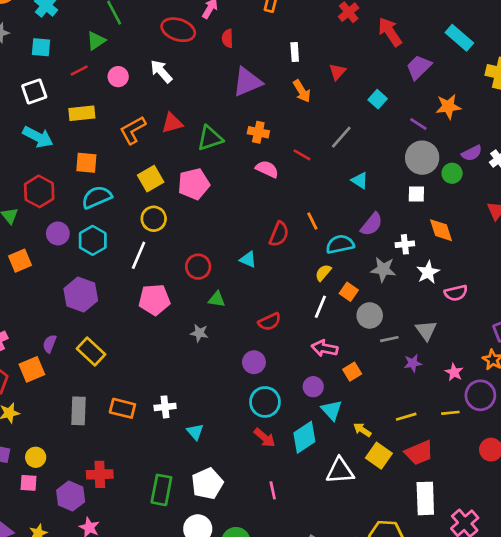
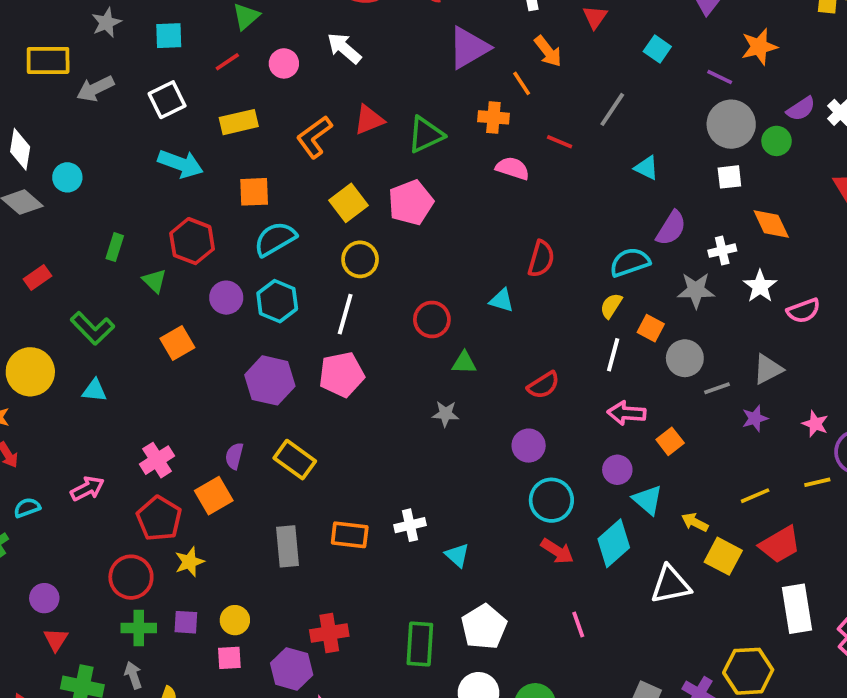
orange line: (312, 221) -> (522, 83), moved
pink pentagon: (154, 300) -> (342, 375), moved
gray triangle: (426, 330) -> (768, 369), turned 45

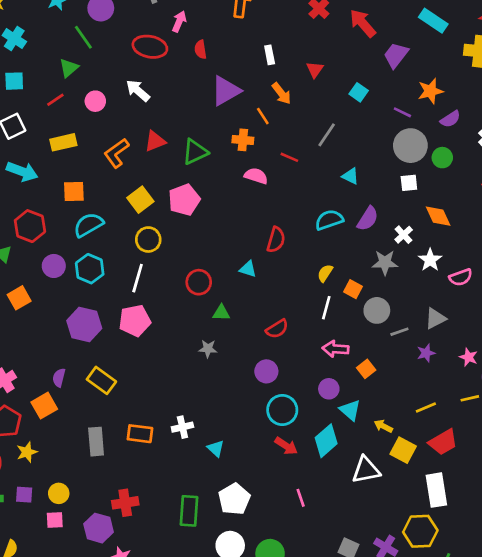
purple semicircle: (801, 109) -> (450, 119), moved
white cross: (722, 251) -> (404, 235), turned -30
cyan semicircle: (630, 262) -> (329, 220), moved
white rectangle: (797, 609) -> (436, 490), moved

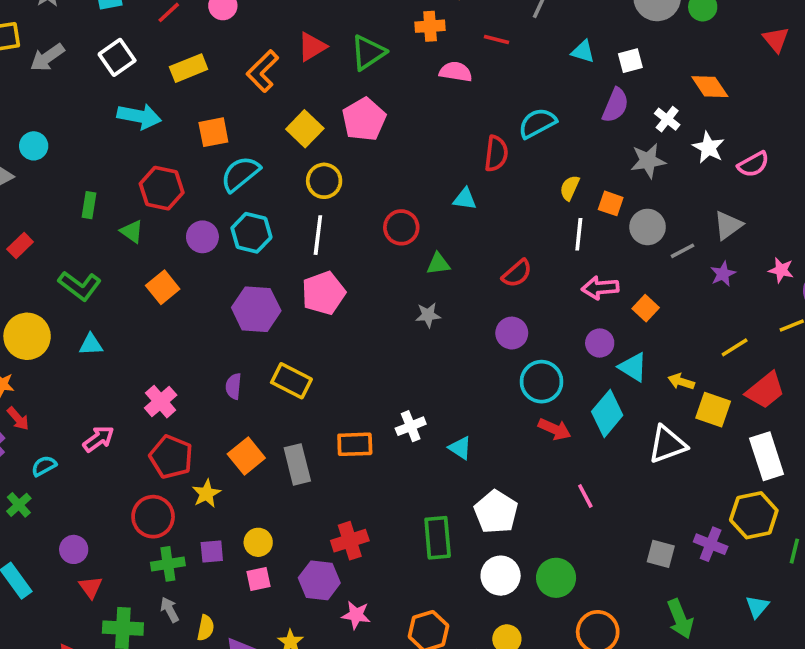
white square: (409, 183) -> (630, 61), moved
cyan semicircle: (329, 220) -> (537, 123), moved
orange square: (44, 406) -> (246, 456), moved

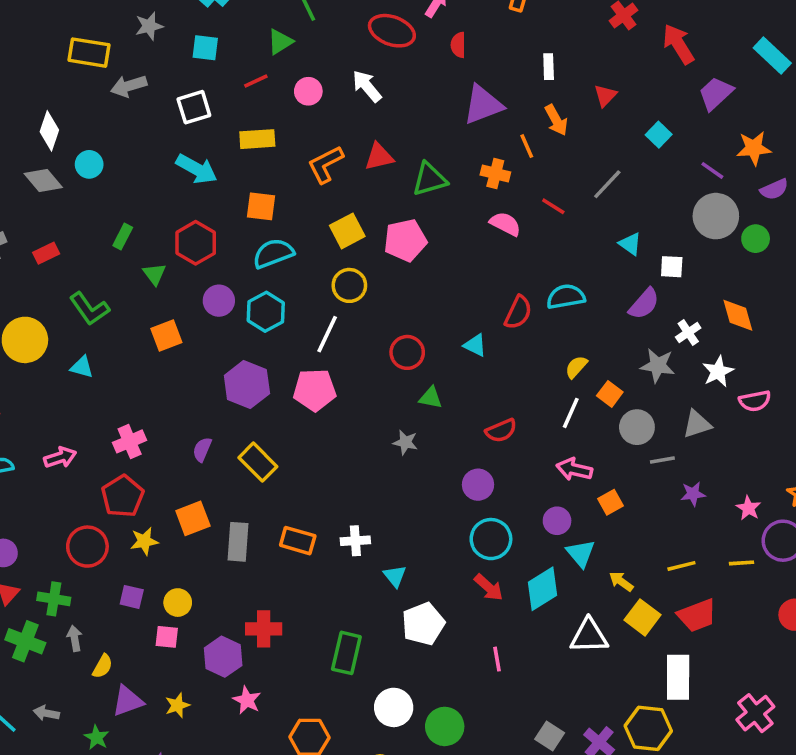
gray triangle: (728, 225) -> (697, 424), moved
white pentagon: (496, 512) -> (423, 624), moved
green cross: (168, 564) -> (54, 599), moved

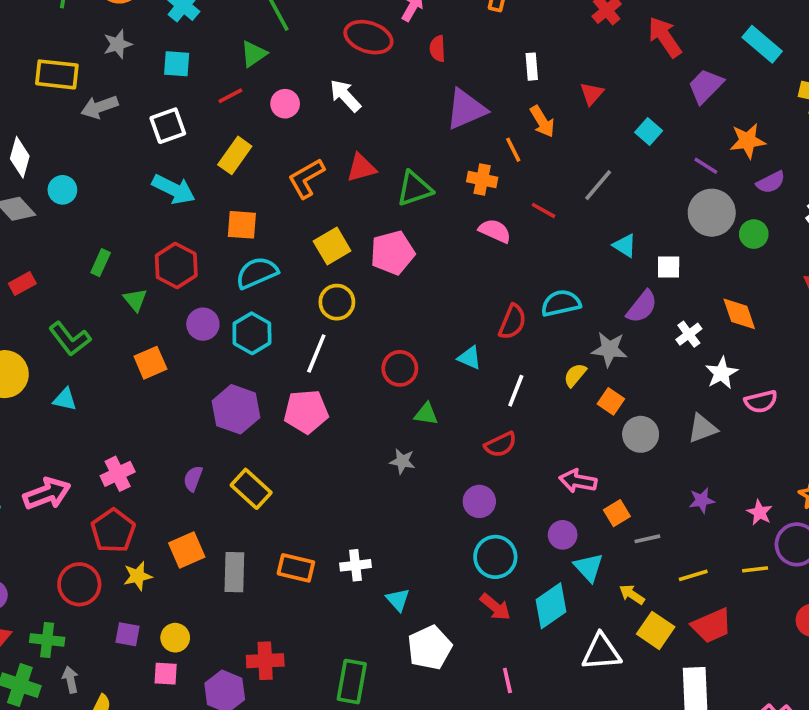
yellow rectangle: (257, 139) -> (235, 155), turned -48
gray star: (658, 365) -> (609, 349), moved
white line: (571, 413) -> (516, 391), moved
pink arrow: (60, 457) -> (47, 494), size x1.4
gray line: (662, 460) -> (647, 539), moved

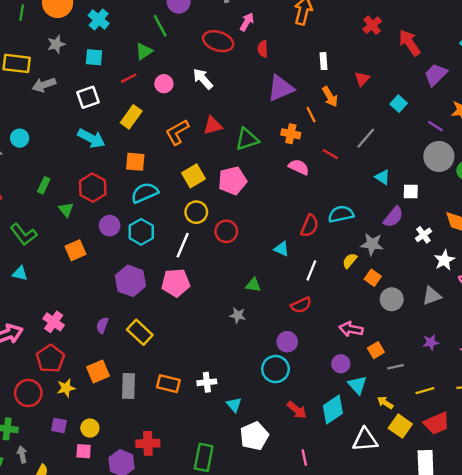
red circle: (400, 368) -> (226, 231), moved
pink cross: (118, 474) -> (54, 322), turned -30
cyan circle: (495, 557) -> (275, 369), moved

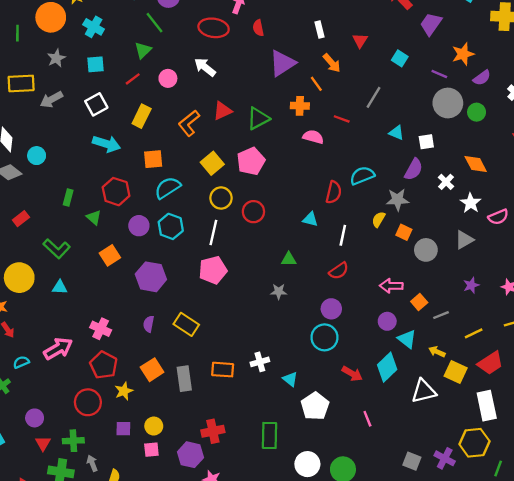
purple hexagon: (130, 281) -> (151, 277), moved

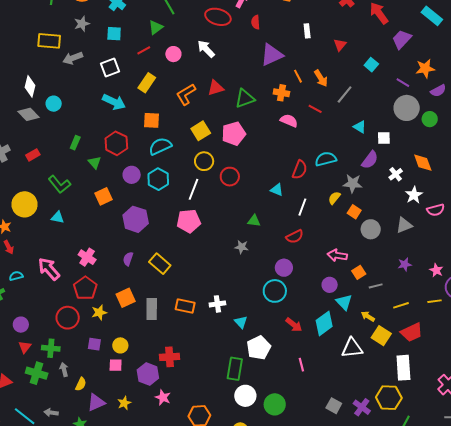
orange arrow: (332, 63) -> (321, 78), moved
pink arrow: (58, 349) -> (49, 269), turned -110
green rectangle: (269, 435) -> (235, 369), moved

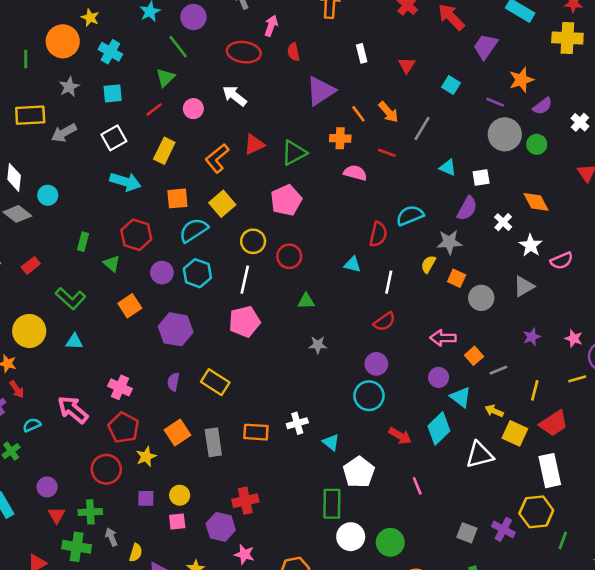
yellow square: (201, 131) -> (222, 204), moved
green triangle: (254, 221) -> (306, 301), moved
yellow line: (401, 305) -> (535, 390), turned -49

